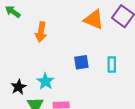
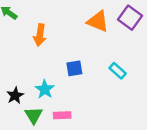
blue square: (81, 62) -> (74, 68), moved
cyan rectangle: (112, 65) -> (118, 71), turned -48

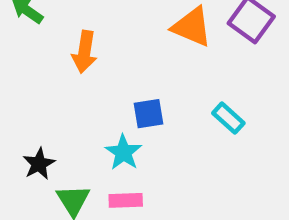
cyan star: (45, 89) -> (123, 152), moved

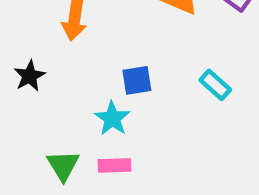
black star: (39, 164) -> (29, 76), moved

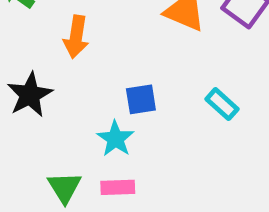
black star: (29, 76) -> (30, 95), size x1.4

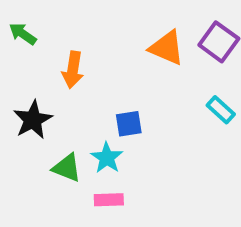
cyan rectangle: (222, 104) -> (221, 110), moved
green triangle: (65, 187) -> (67, 168), moved, turned -36

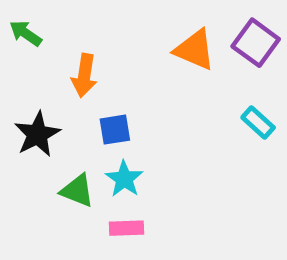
blue square: (129, 124) -> (115, 130), moved

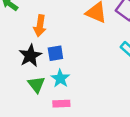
black star: (37, 134) -> (30, 56), moved
green triangle: (77, 191) -> (36, 84), turned 30

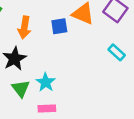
blue square: (55, 53) -> (59, 26), moved

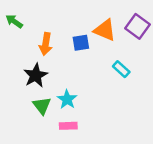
cyan rectangle: (117, 52) -> (121, 69), moved

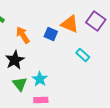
blue square: (81, 43) -> (51, 34), turned 32
orange arrow: (46, 44) -> (23, 35), turned 138

